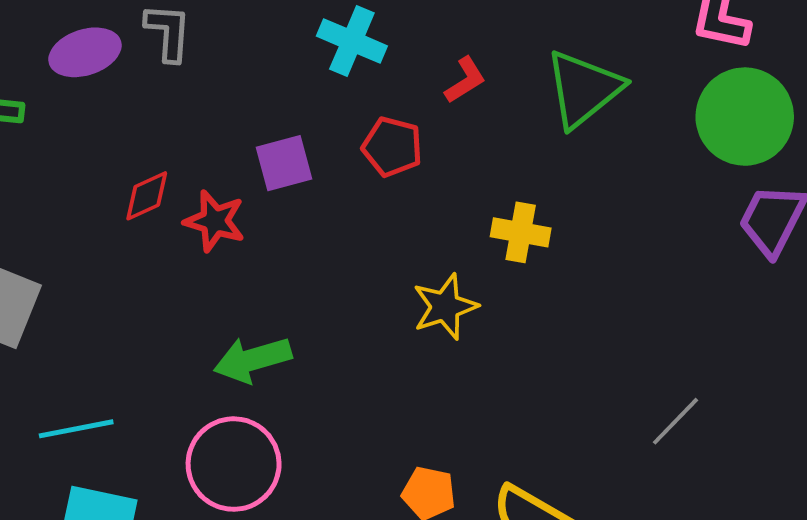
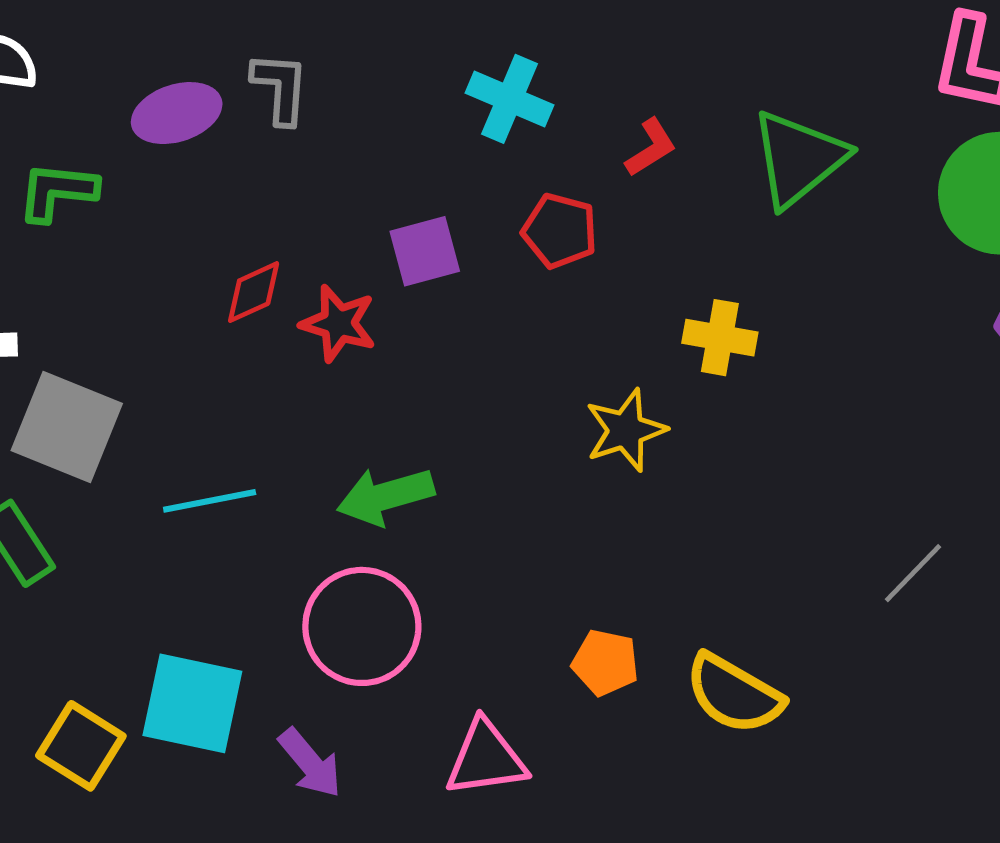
cyan line: (76, 429) -> (210, 501), moved

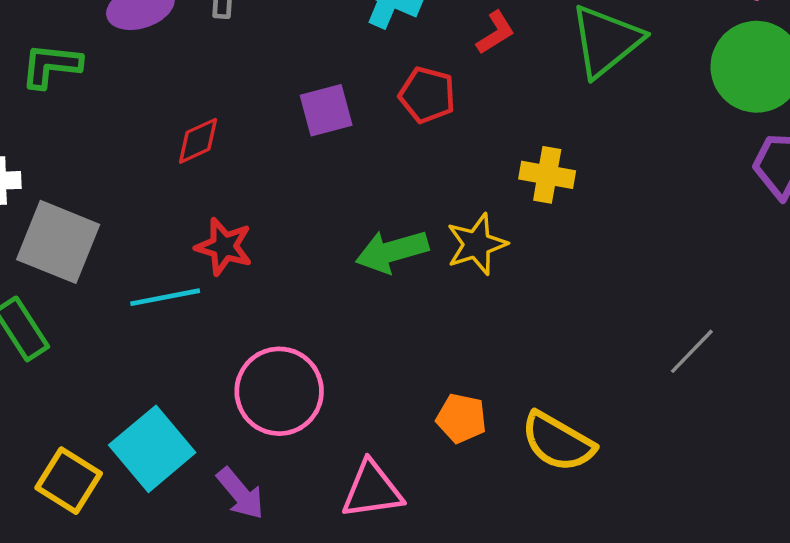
red star: (338, 323) -> (224, 247), moved
green arrow: (385, 496) -> (392, 251), moved
cyan square: (192, 703) -> (152, 449), turned 38

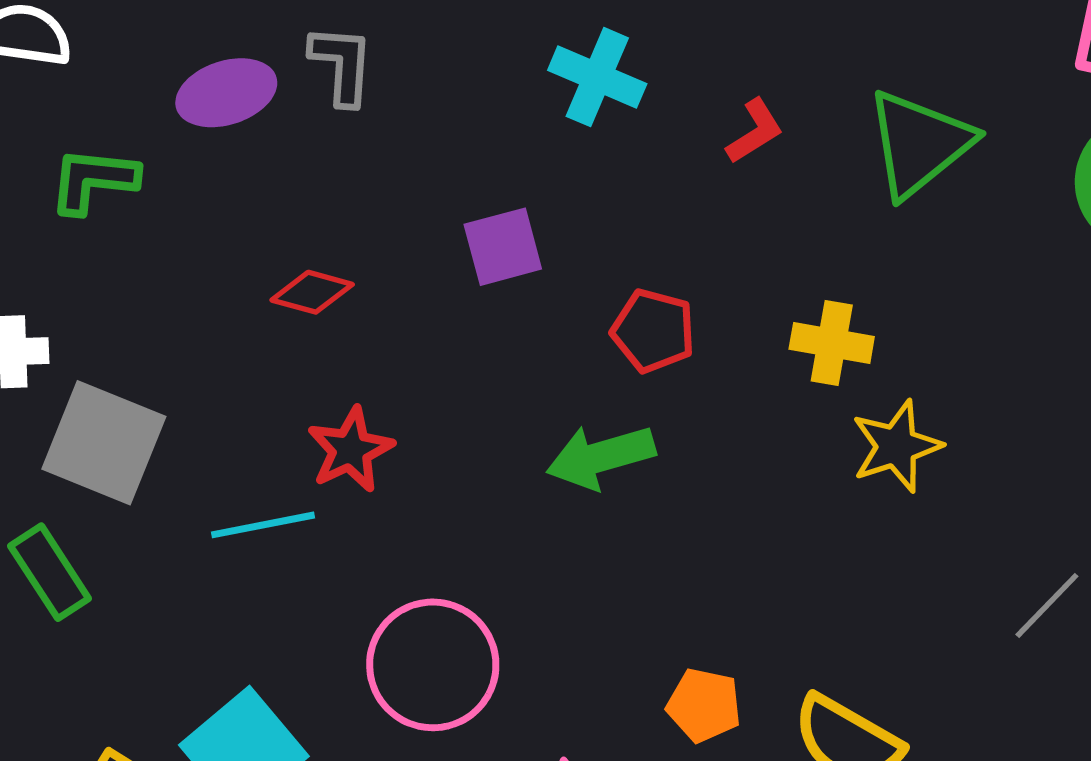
red pentagon: (427, 95) -> (653, 331), moved
red diamond: (198, 141) -> (312, 292), turned 40
yellow star: (477, 244) -> (896, 446), moved
red star: (224, 247) -> (351, 450), turned 30

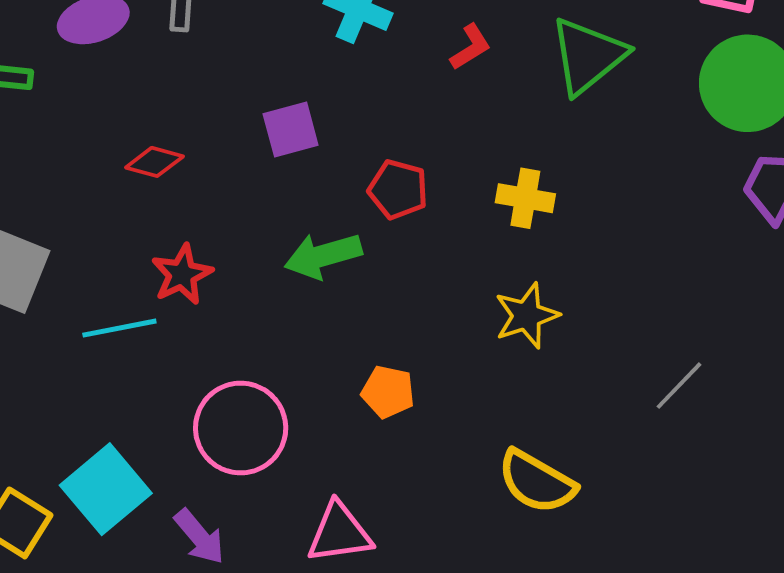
yellow star: (896, 446) -> (527, 316), moved
green arrow: (601, 457) -> (323, 256), moved
orange pentagon: (704, 705) -> (388, 392), moved

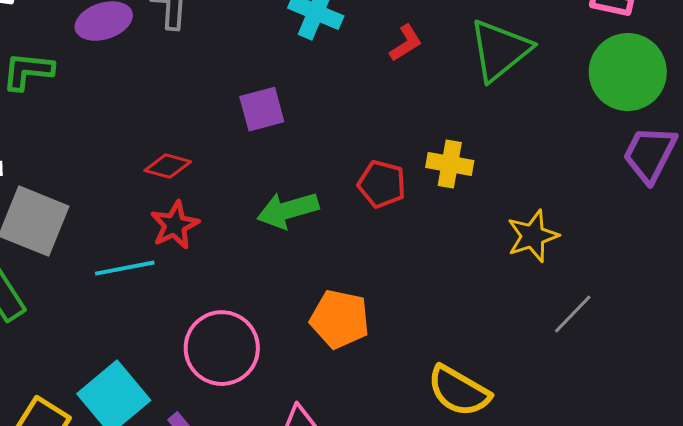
red diamond: (154, 162) -> (168, 166), moved
red pentagon: (398, 189) -> (382, 184), moved
yellow star: (527, 316) -> (533, 236), moved
orange pentagon: (388, 392) -> (340, 319), size x1.4

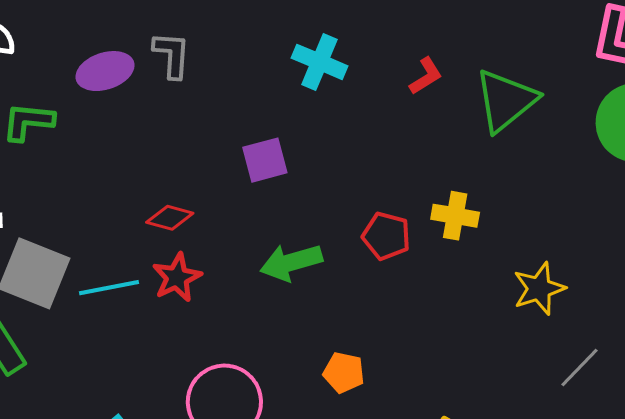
red L-shape: (406, 43) -> (426, 76), moved
cyan line: (125, 268) -> (109, 288), moved
orange pentagon: (340, 319) -> (344, 373), size x0.7

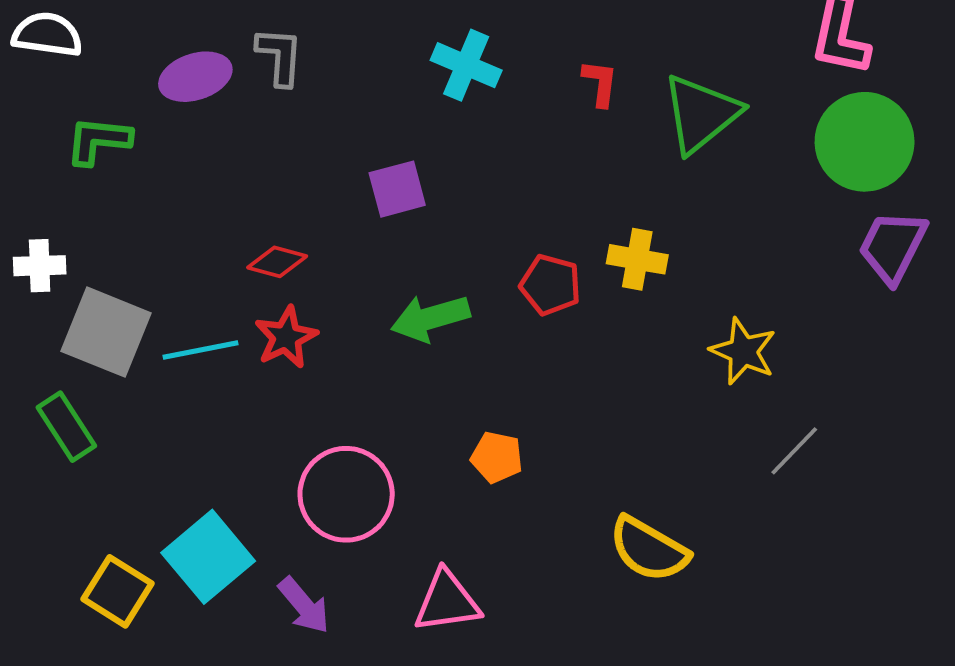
red L-shape: (426, 76) -> (600, 83), turned -51
yellow star: (539, 289) -> (743, 351), turned -30

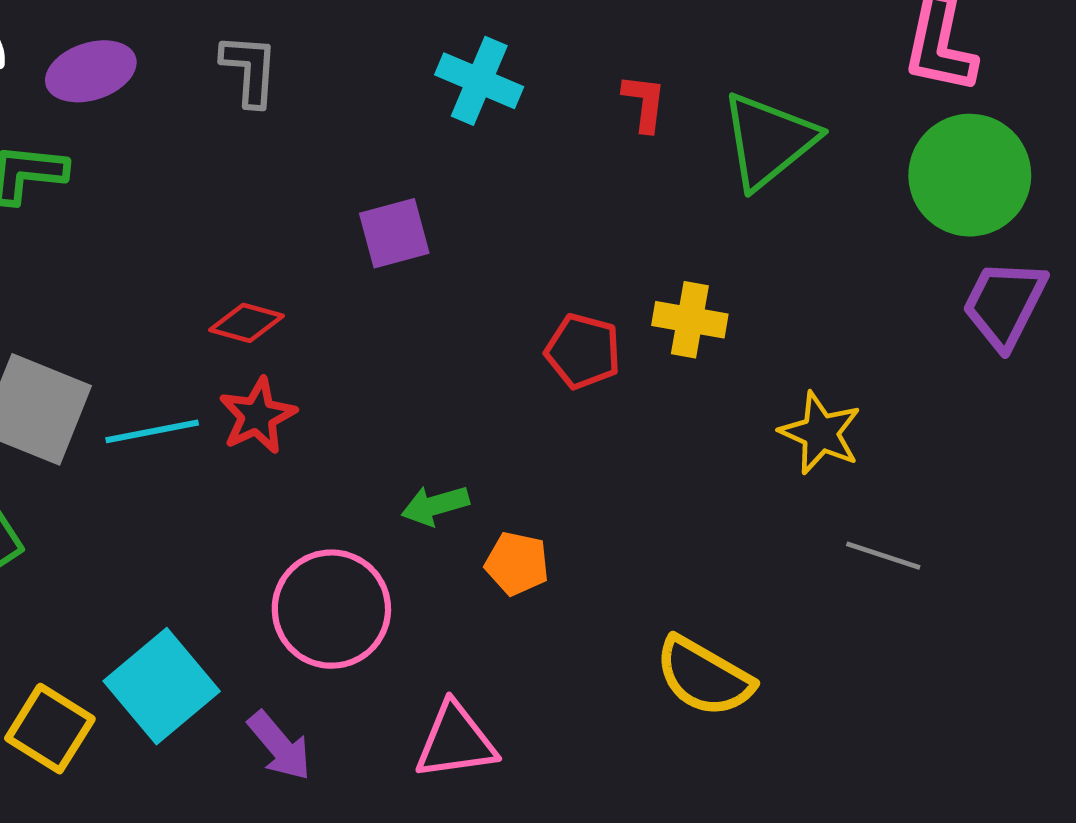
purple ellipse: (195, 77) -> (91, 71), moved
green arrow: (430, 318) -> (435, 505), moved, size x0.7
gray line: (794, 451) -> (883, 556), turned 64

